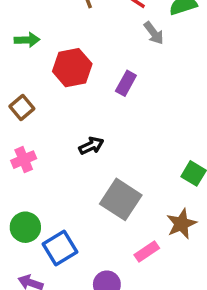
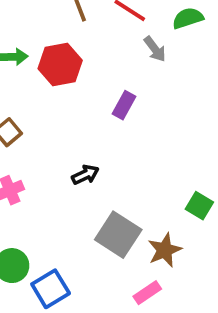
red hexagon: (72, 68) -> (60, 65), moved
brown star: (181, 224) -> (165, 250), moved

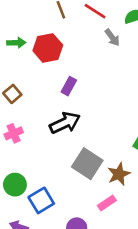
purple rectangle: (124, 105) -> (69, 86), moved
black arrow: (85, 175) -> (65, 123), size x1.6

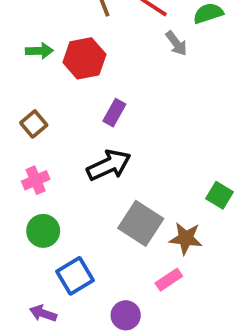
brown star: (119, 174) -> (186, 238), turned 30
green circle: (15, 185) -> (43, 231), moved

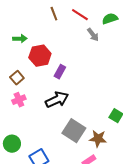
red hexagon: (84, 58) -> (40, 56), moved
pink cross: (36, 180) -> (19, 100), moved
green circle: (43, 231) -> (12, 144), moved

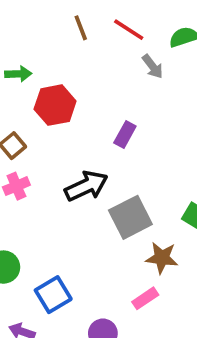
purple rectangle: (60, 72) -> (125, 135), moved
gray square: (74, 131) -> (130, 217), moved, turned 30

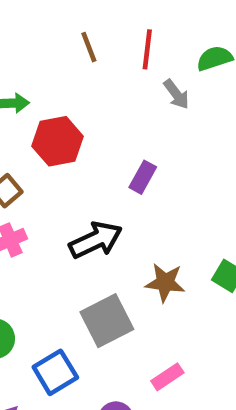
red line: (129, 30) -> (147, 49), turned 64
gray square: (130, 217) -> (107, 321), moved
brown star: (162, 258) -> (165, 283), moved

